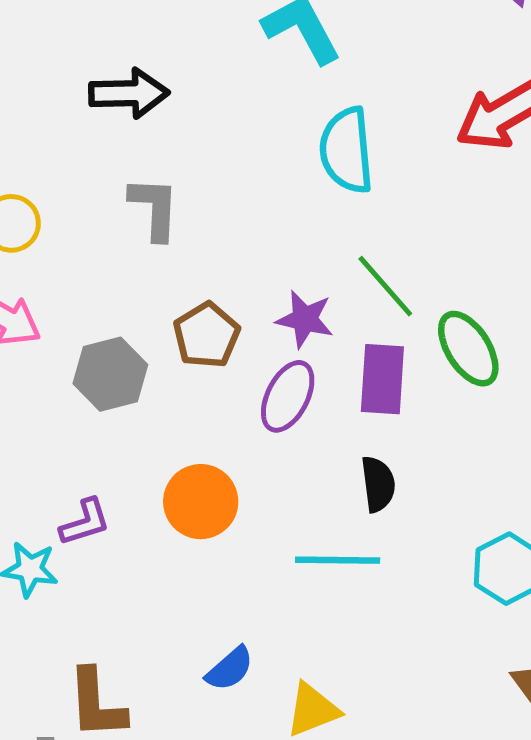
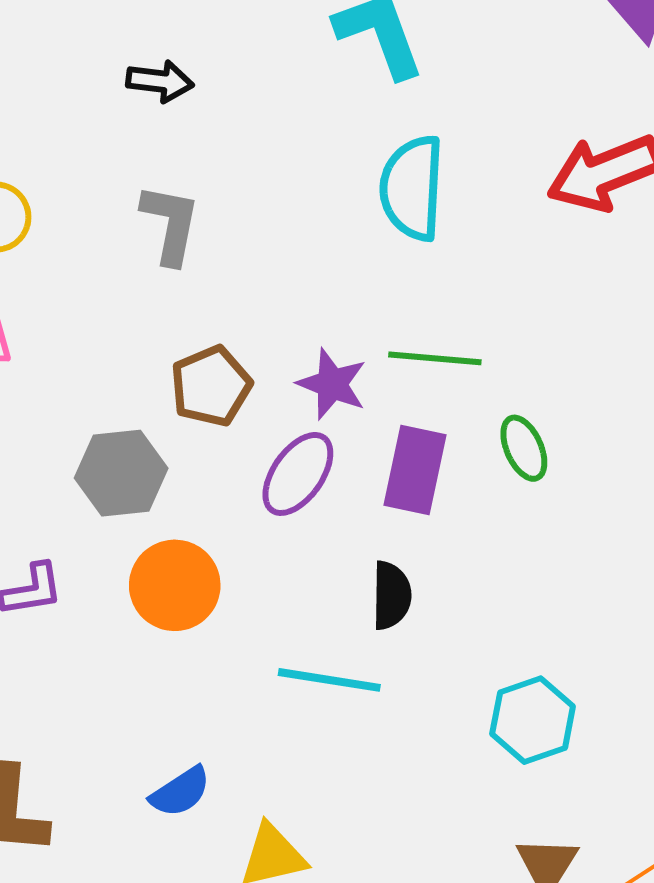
black arrow: (129, 93) -> (160, 81), size x0.7
green line: (385, 286) -> (435, 358), turned -52
green ellipse: (468, 349) -> (524, 448), size x0.7
gray hexagon: (110, 374) -> (121, 473), moved

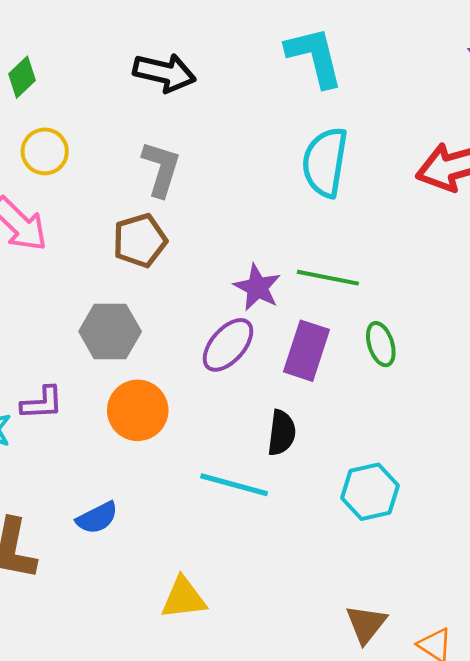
black arrow: (160, 81) -> (164, 73), size x1.4
brown pentagon: (211, 386) -> (140, 240), moved
cyan hexagon: (533, 720) -> (370, 492), moved
blue semicircle: (180, 792) -> (97, 518), moved

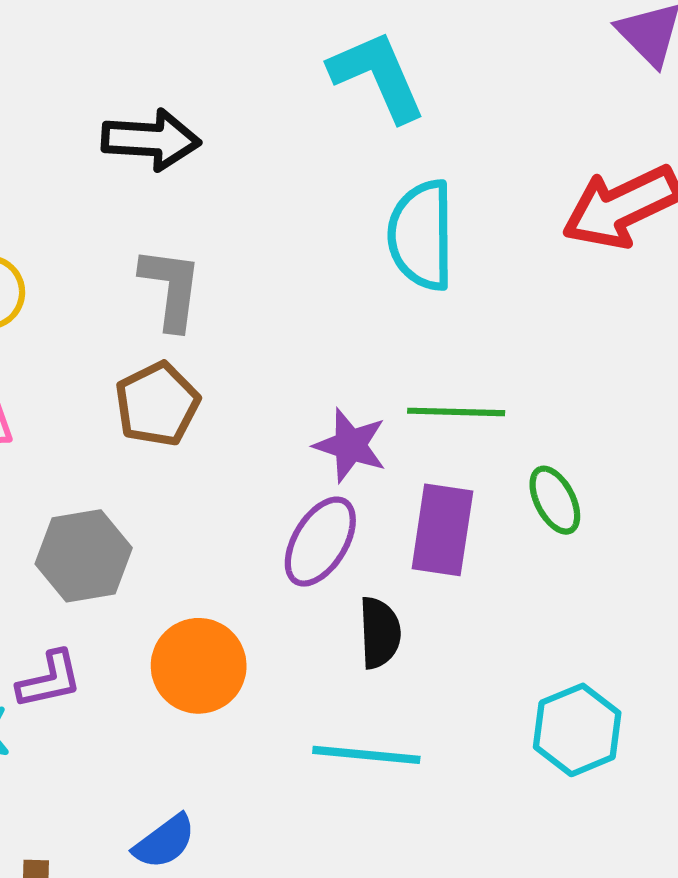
gray hexagon: (110, 332) -> (84, 556), moved
black semicircle: (282, 433) -> (380, 633), moved

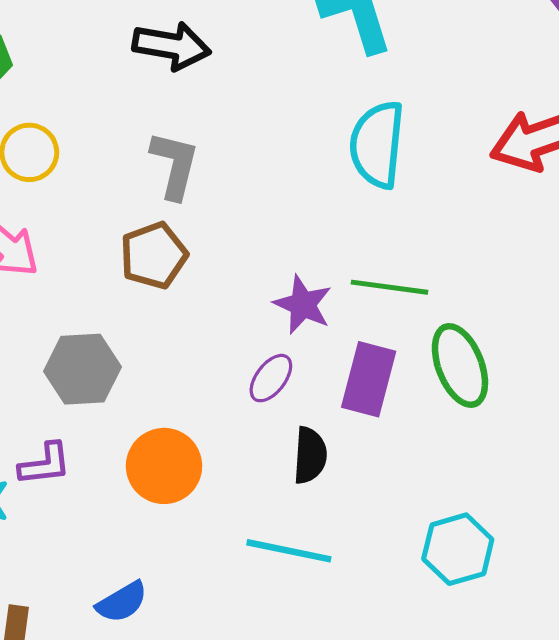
green ellipse: (555, 500) -> (460, 365), size x1.5
purple ellipse: (320, 542) -> (271, 378), size x0.7

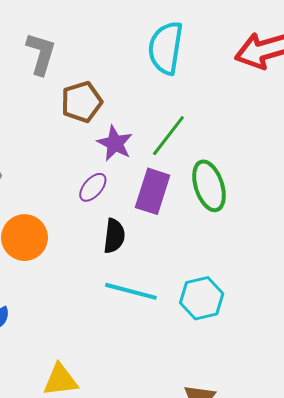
brown pentagon: (154, 255) -> (82, 102), moved
green line: (389, 287) -> (168, 136), turned -63
cyan line: (289, 551) -> (131, 291), moved

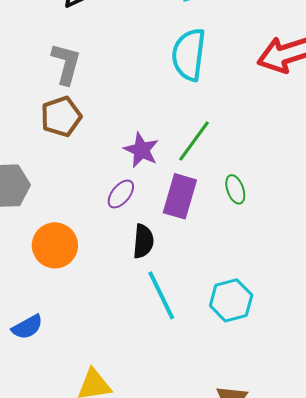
brown pentagon: (82, 102) -> (61, 117), moved
green ellipse: (209, 186) -> (235, 189), size x0.6
cyan line: (131, 291) -> (161, 295), turned 51

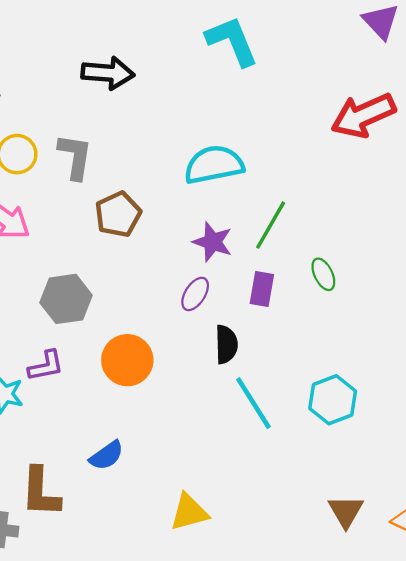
cyan semicircle: (189, 55) -> (214, 165), moved, turned 78
gray L-shape: (66, 64) -> (75, 157), moved
purple rectangle: (180, 196) -> (262, 289), size x0.7

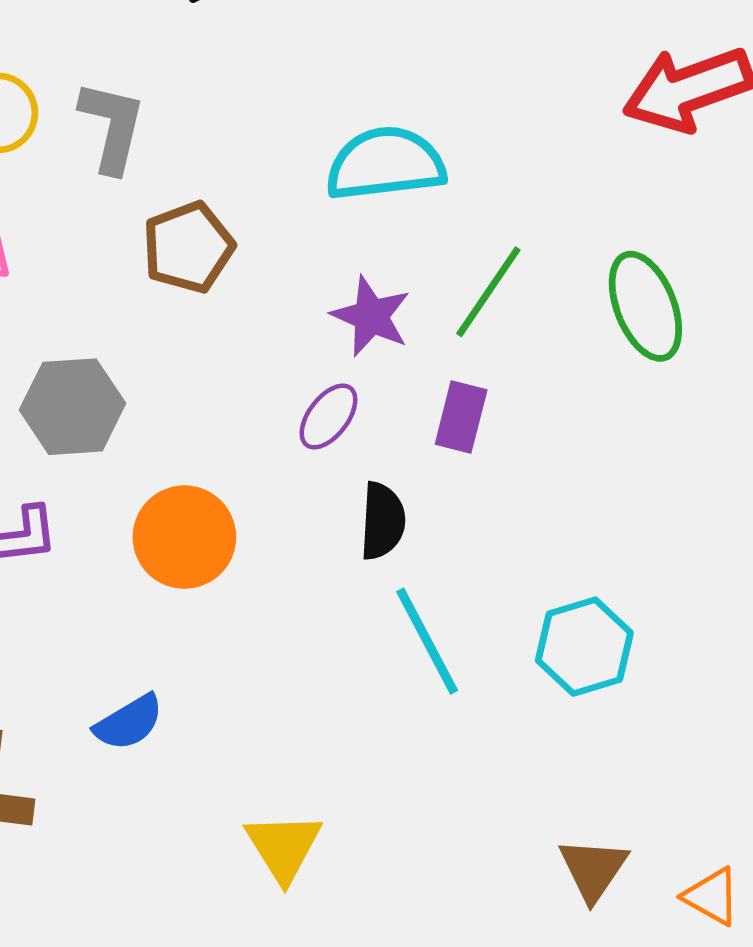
green ellipse: (323, 274) -> (645, 306), moved, size x1.6
yellow triangle: (189, 512) -> (284, 847), turned -51

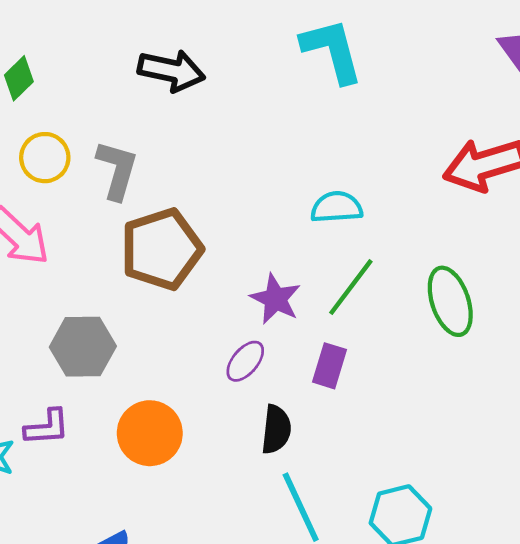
cyan semicircle: (385, 164) -> (337, 207), moved, size x0.7
brown pentagon: (188, 247) -> (162, 249), size x1.4

